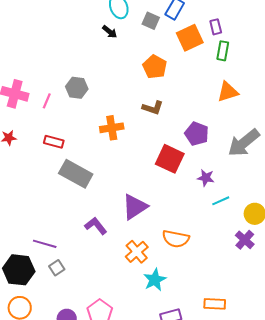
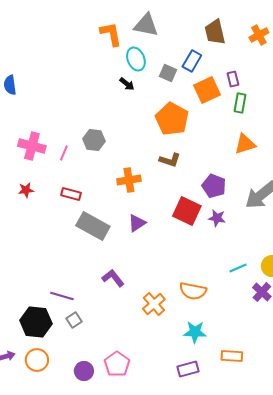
orange pentagon: (155, 67) -> (172, 119), size x1.4
purple star: (206, 178) -> (217, 218), moved
cyan line: (221, 201) -> (238, 268), moved
purple triangle: (135, 207) -> (137, 223), moved, size x0.7
cyan star: (155, 280) -> (195, 332), moved, turned 30

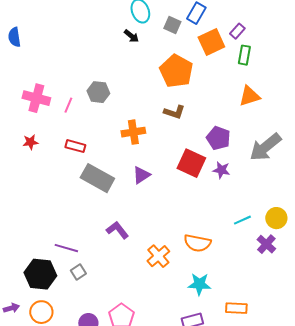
purple rectangle: (233, 79) -> (237, 31), turned 56

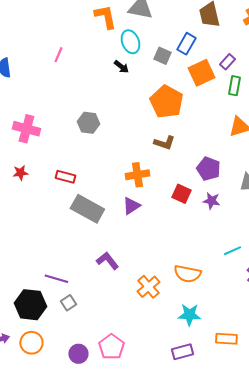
pink line: (68, 105) -> (58, 55), moved
orange cross: (133, 132) -> (137, 175), moved
red square: (191, 163) -> (181, 194), size x0.7

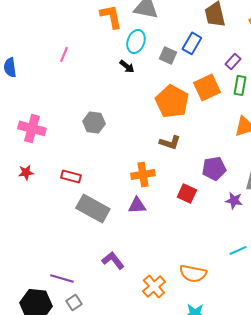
cyan ellipse: (130, 42) -> (136, 41), turned 40
orange square: (201, 73) -> (207, 87), moved
purple pentagon: (208, 169) -> (214, 168), turned -30
purple star: (211, 201) -> (234, 200), moved
purple triangle: (131, 206) -> (137, 205), turned 30

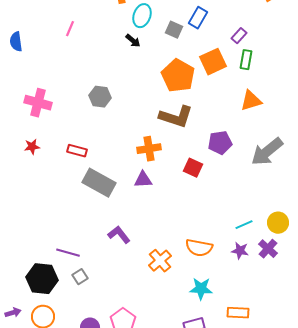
brown L-shape: (170, 142) -> (176, 117), size x1.6
purple star: (234, 200) -> (240, 251), moved

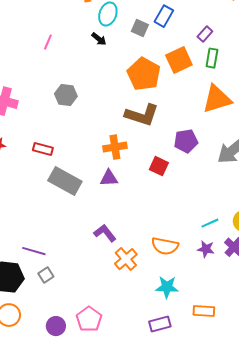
pink line: (70, 29) -> (48, 42), moved
orange triangle: (251, 101) -> (217, 99), size x1.4
purple L-shape: (119, 235) -> (105, 233), moved

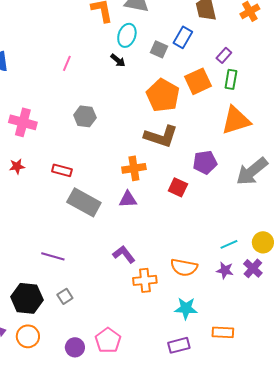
purple line: (34, 251) -> (53, 256), moved
orange cross: (126, 259) -> (145, 280), turned 35

